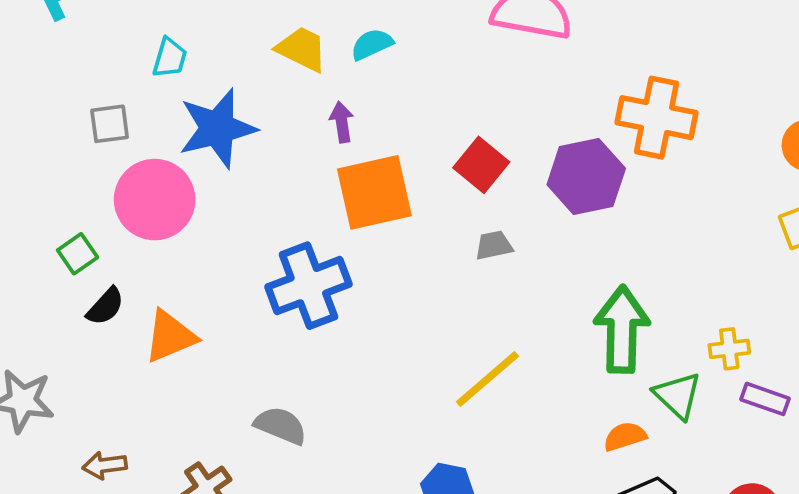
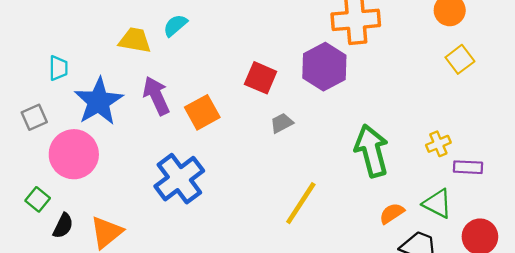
purple arrow: (342, 122) -> (156, 96), moved, size x1.6
orange square: (374, 192) -> (202, 112), size x0.7
green triangle: (678, 396) -> (437, 204), moved

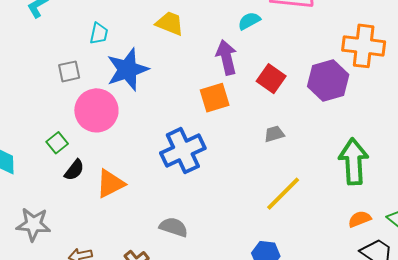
cyan semicircle: (175, 25) -> (249, 21), moved
purple arrow: (156, 96) -> (226, 57), moved
gray trapezoid: (282, 123) -> (274, 134), moved

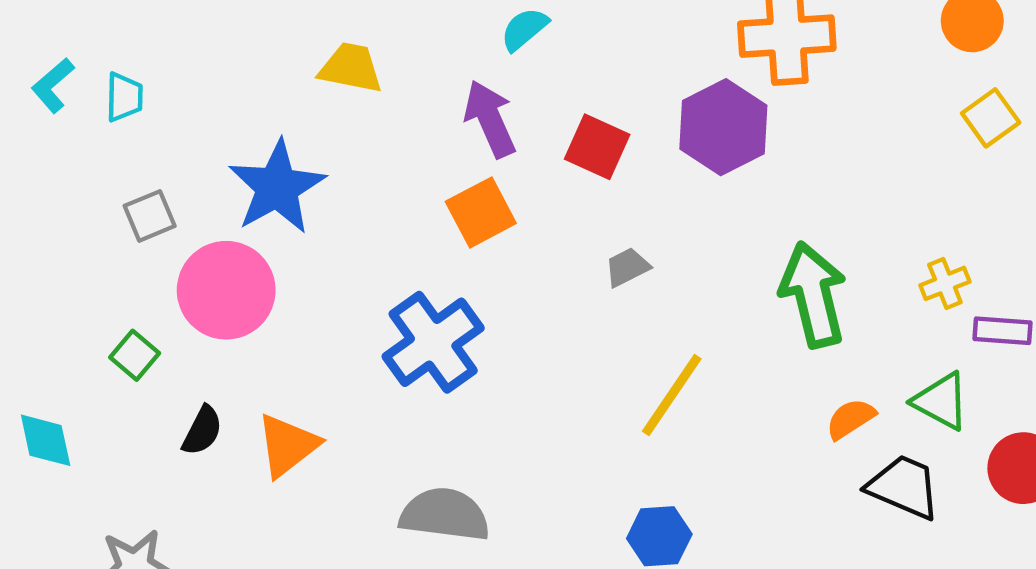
cyan trapezoid: (99, 33) -> (124, 97), moved
green square: (57, 143) -> (135, 355), moved
gray semicircle: (174, 227) -> (445, 515), size x1.4

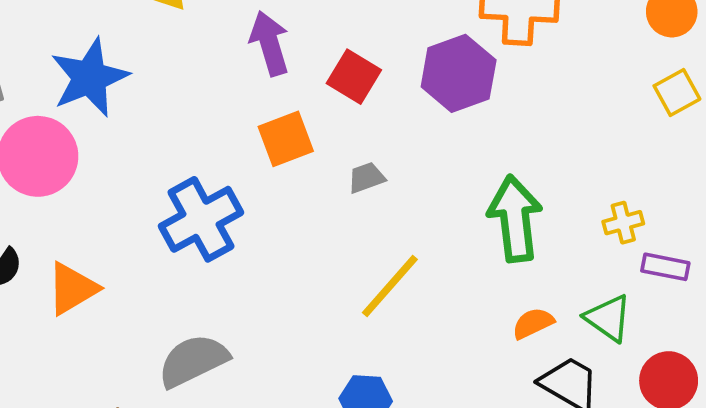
orange square: (481, 212) -> (286, 139), moved
gray semicircle: (445, 515) -> (193, 361), turned -40

